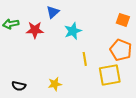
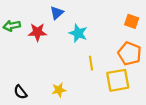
cyan star: (73, 31) -> (78, 33), turned -30
black semicircle: (19, 86) -> (20, 92), turned 40

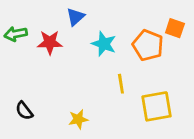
orange pentagon: (130, 54) -> (148, 45), moved
black semicircle: (20, 92) -> (24, 111), moved

